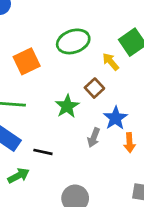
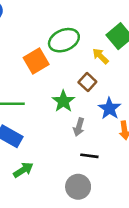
orange square: (27, 61) -> (36, 61), moved
gray arrow: (94, 138) -> (79, 127), moved
black line: (43, 152) -> (89, 156), moved

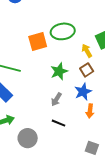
brown square: (87, 82) -> (87, 70), moved
green star: (63, 101) -> (59, 71), moved
gray circle: (78, 187) -> (28, 138), moved

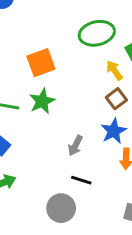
green ellipse: (63, 31) -> (97, 33), moved
green star: (59, 71) -> (42, 101), moved
gray circle: (28, 138) -> (61, 208), moved

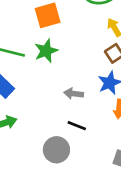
gray arrow: (75, 146) -> (74, 94), turned 66

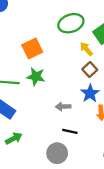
green star: (46, 51) -> (36, 77), turned -30

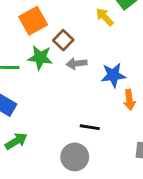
brown square: (90, 70) -> (63, 40), moved
blue star: (90, 93) -> (113, 75), turned 30
gray arrow: (63, 107) -> (76, 64), moved

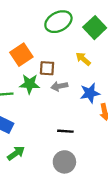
yellow arrow: (105, 17) -> (83, 59), moved
brown square: (63, 40) -> (47, 68), turned -35
black line: (90, 127) -> (65, 131), moved

